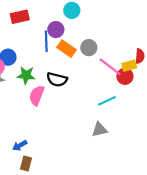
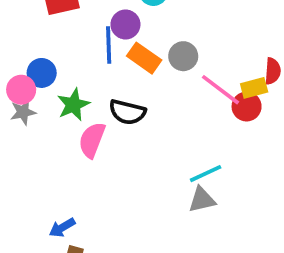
green star: (26, 75) -> (73, 105), turned -30
cyan line: (107, 101) -> (206, 174), moved

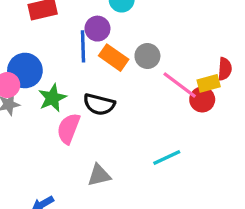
blue circle: (42, 73) -> (25, 70), size x1.4
gray triangle: (202, 200) -> (99, 175), moved

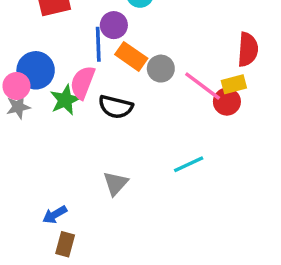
gray circle: (147, 56) -> (161, 69), moved
red semicircle: (225, 69) -> (248, 49), moved, size x1.4
pink semicircle: (68, 129) -> (83, 83), moved
gray triangle: (99, 175) -> (116, 183), turned -35

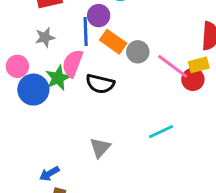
blue circle: (36, 70) -> (33, 90), moved
gray star: (18, 107) -> (45, 37), moved

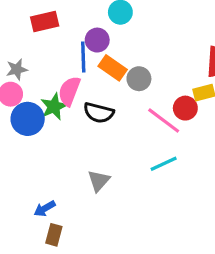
gray star: (45, 37) -> (17, 69), moved
pink line: (173, 66) -> (164, 120), moved
red circle: (193, 79) -> (185, 108), moved

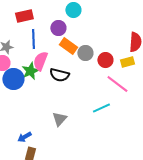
blue line: (83, 57) -> (33, 39), moved
red circle: (185, 108) -> (105, 60), moved
pink line: (164, 120) -> (117, 84), moved

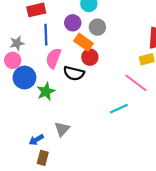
gray circle: (85, 53) -> (97, 27), moved
red circle: (105, 60) -> (90, 57), moved
green star: (30, 71) -> (46, 91), moved
gray triangle: (59, 119) -> (62, 129), moved

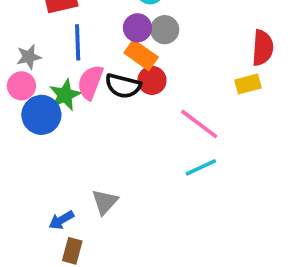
purple circle: (73, 23) -> (137, 28), moved
black semicircle: (74, 73) -> (123, 86), moved
pink line: (136, 83) -> (199, 124), moved
green star: (46, 91) -> (65, 95), moved

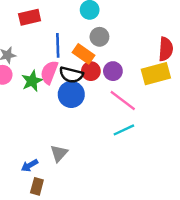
purple circle: (137, 28) -> (113, 71), moved
blue line: (78, 42) -> (58, 45), moved
yellow rectangle: (248, 84) -> (156, 74), size x1.6
blue circle: (41, 115) -> (71, 94), moved

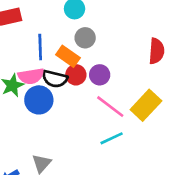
pink semicircle: (49, 72) -> (31, 76), turned -120
yellow rectangle: (156, 74) -> (146, 105), moved, turned -32
blue circle: (71, 94) -> (39, 100), moved

